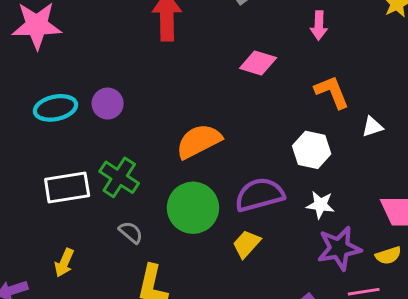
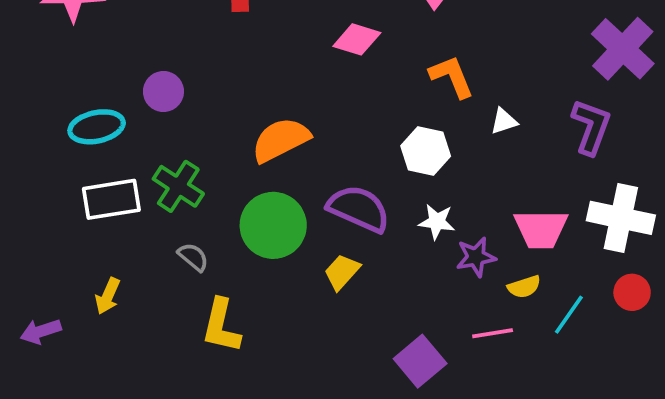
cyan ellipse: (55, 108) -> (97, 127), moved
purple semicircle: (260, 195) -> (359, 209), turned 39
purple star: (339, 248) -> (476, 257), moved, size x0.7

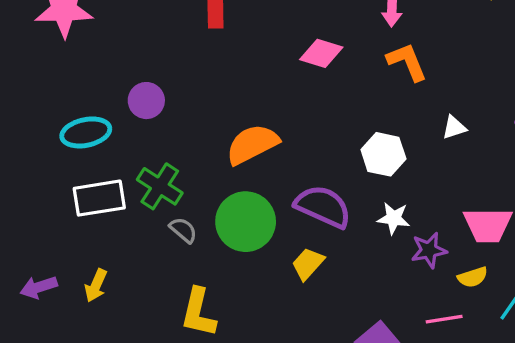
orange L-shape: (452, 77) -> (407, 62), moved
gray semicircle: (193, 257) -> (183, 230), moved
purple arrow: (41, 331) -> (39, 287), moved

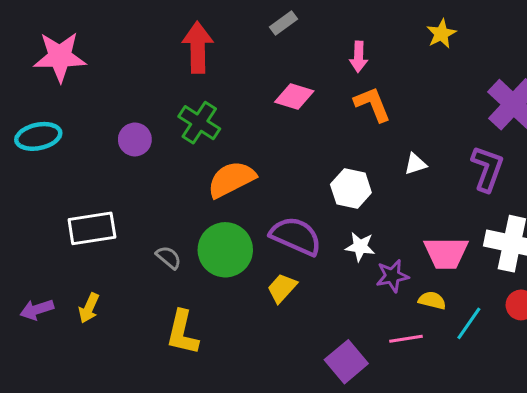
cyan ellipse: (86, 132) -> (38, 136), moved
green cross: (160, 186) -> (199, 123), moved
yellow semicircle: (473, 277) -> (432, 300), turned -148

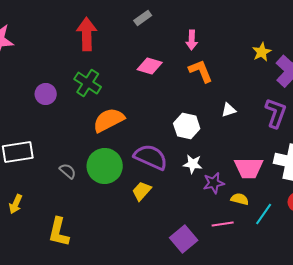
yellow star: (441, 34) -> (262, 52), moved
yellow L-shape: (182, 333) -> (59, 232), moved

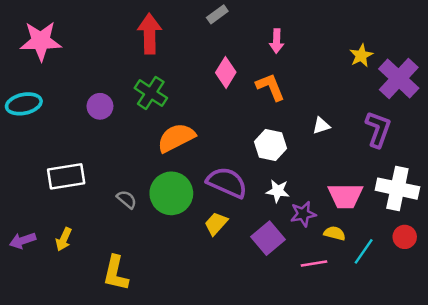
pink diamond: (150, 66) -> (226, 72), turned -75
orange L-shape: (201, 71) -> (270, 87), moved
purple square: (184, 239) -> (268, 238), moved

